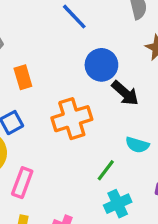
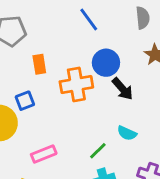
orange cross: (72, 119) -> (76, 84), moved
pink rectangle: (22, 183) -> (44, 154), moved, turned 40

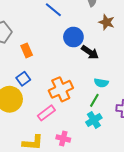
orange cross: (76, 84) -> (61, 89), moved
green line: (98, 151) -> (94, 100), moved

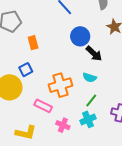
cyan semicircle: (101, 83) -> (90, 77), moved
pink rectangle: (46, 113) -> (43, 106), turned 54
pink cross: (63, 139) -> (63, 125), moved

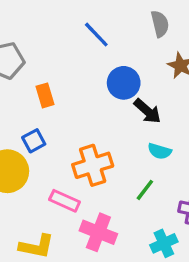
cyan semicircle: (90, 77) -> (160, 151), moved
cyan cross: (88, 119) -> (164, 243), moved
pink cross: (63, 125) -> (98, 232), size x1.5

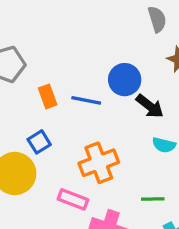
blue line: (96, 35) -> (86, 100), moved, turned -32
green line: (145, 190) -> (153, 199), moved, turned 55

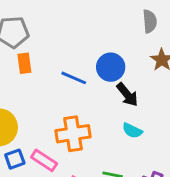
orange rectangle: (48, 96) -> (24, 63), moved
blue square: (39, 142) -> (15, 159), moved

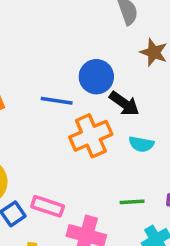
orange cross: (73, 134) -> (91, 136), moved

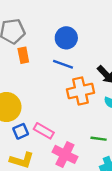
blue circle: (96, 77) -> (66, 38), moved

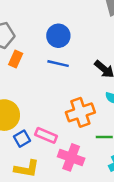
orange rectangle: (23, 55) -> (16, 59), turned 42
orange cross: (80, 91) -> (80, 112), moved

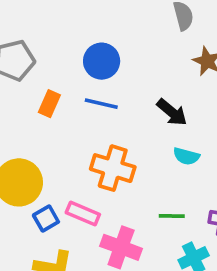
orange rectangle: (16, 59) -> (49, 104), moved
orange cross: (80, 112) -> (113, 168), moved, turned 36

